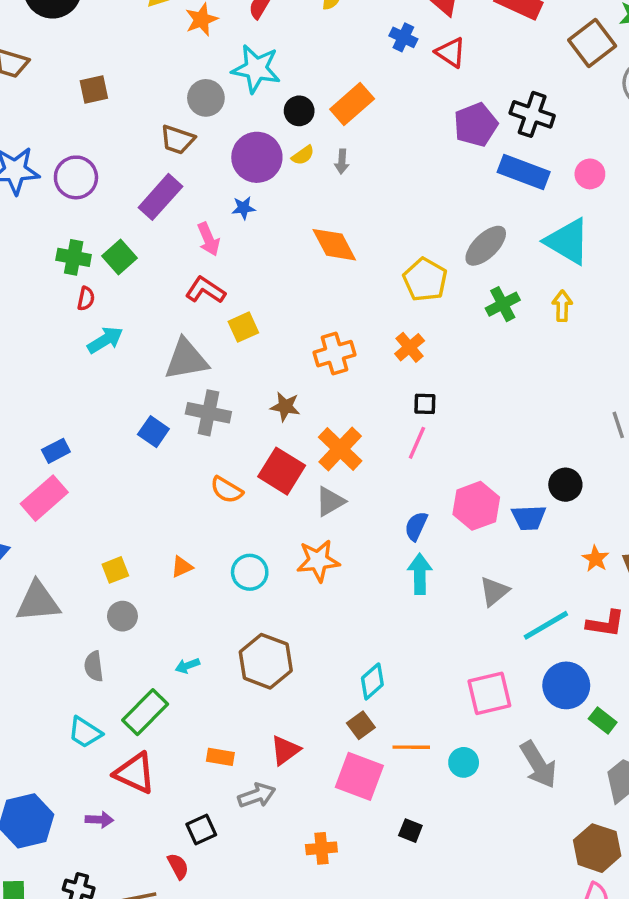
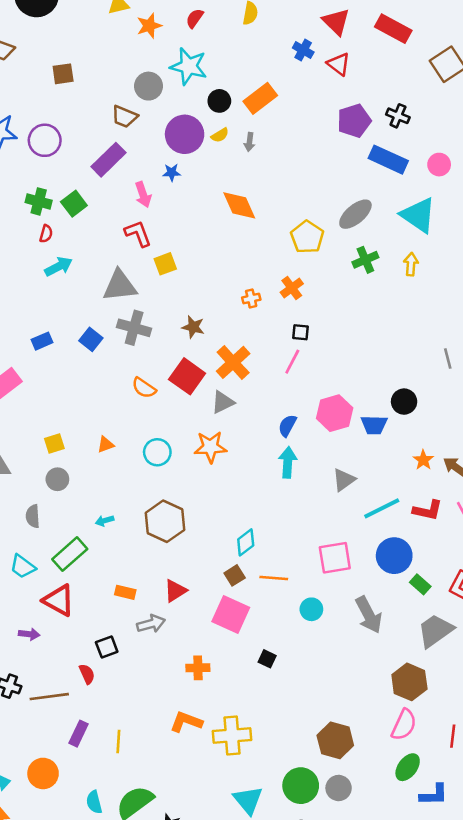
black cross: (532, 114) -> (398, 116), size x0.7
red L-shape: (205, 290) -> (138, 234), turned 32
orange cross: (334, 354) -> (251, 299), moved, size x0.6
blue rectangle: (56, 451) -> (42, 341), moved
orange line: (411, 747) -> (274, 578), moved

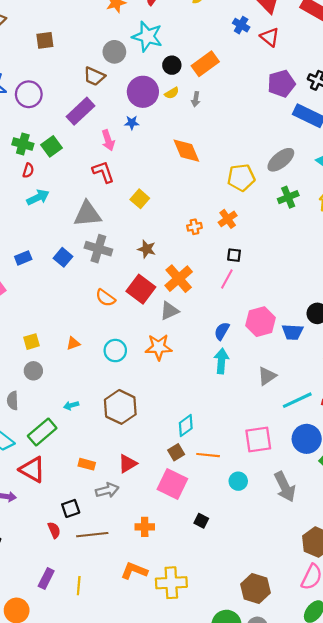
yellow pentagon: (307, 237) -> (241, 178), turned 30
yellow square: (165, 264) -> (140, 199), moved, turned -30
brown line: (49, 697) -> (92, 535), moved

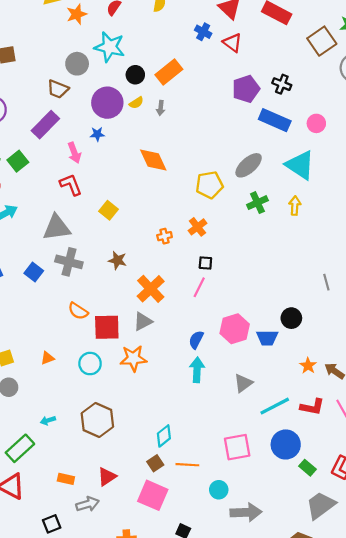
red square: (141, 289) -> (107, 327), moved, turned -36
gray arrow: (285, 487) -> (246, 512), moved, turned -64

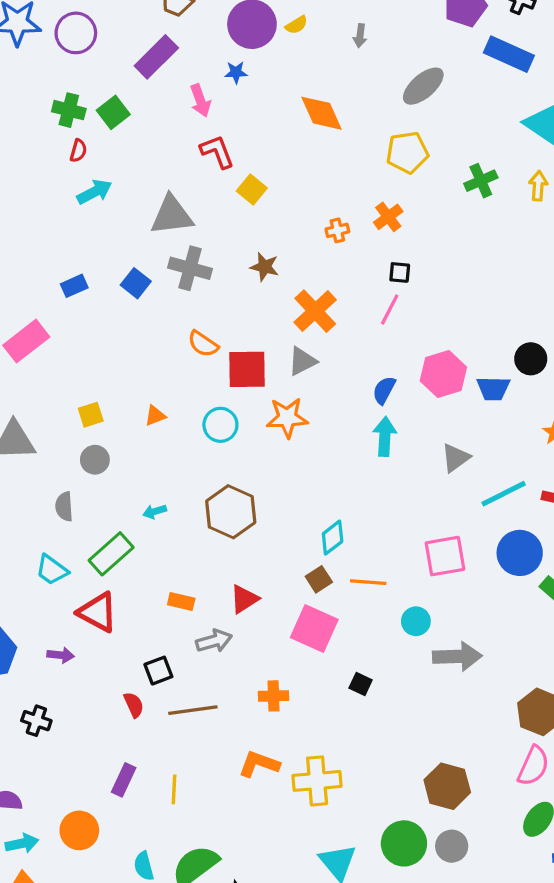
gray arrow: (161, 108) -> (360, 36), moved
gray ellipse: (249, 165) -> (423, 86), moved
red L-shape: (71, 185) -> (217, 152), moved

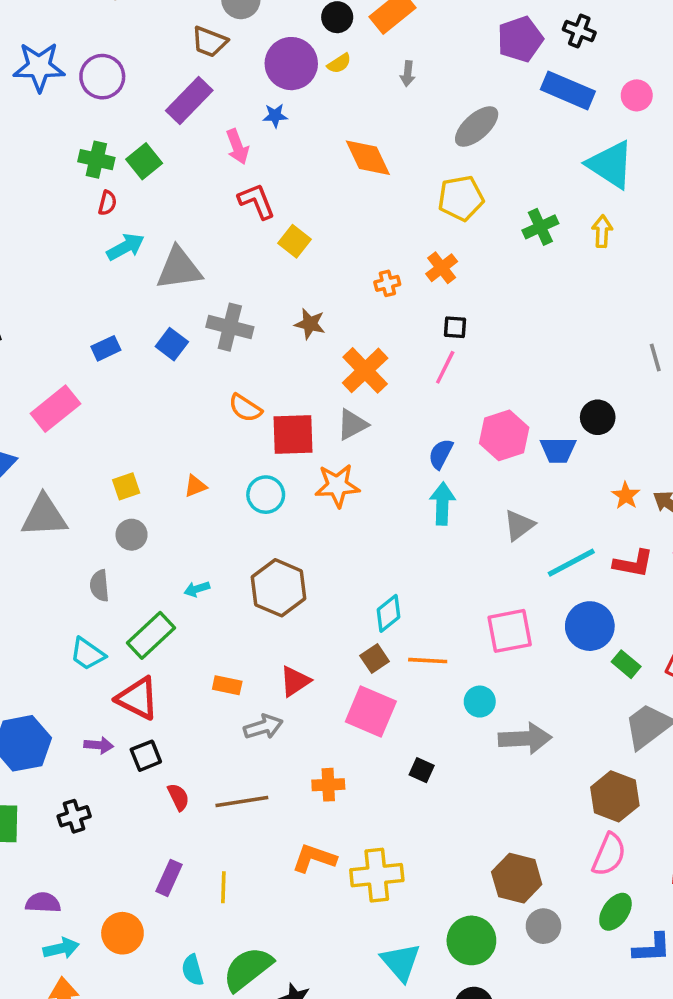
gray triangle: (172, 215) -> (179, 268), moved
black square: (158, 671) -> (146, 756), moved
black cross: (36, 721) -> (74, 816), turned -36
gray circle: (452, 846) -> (543, 926), moved

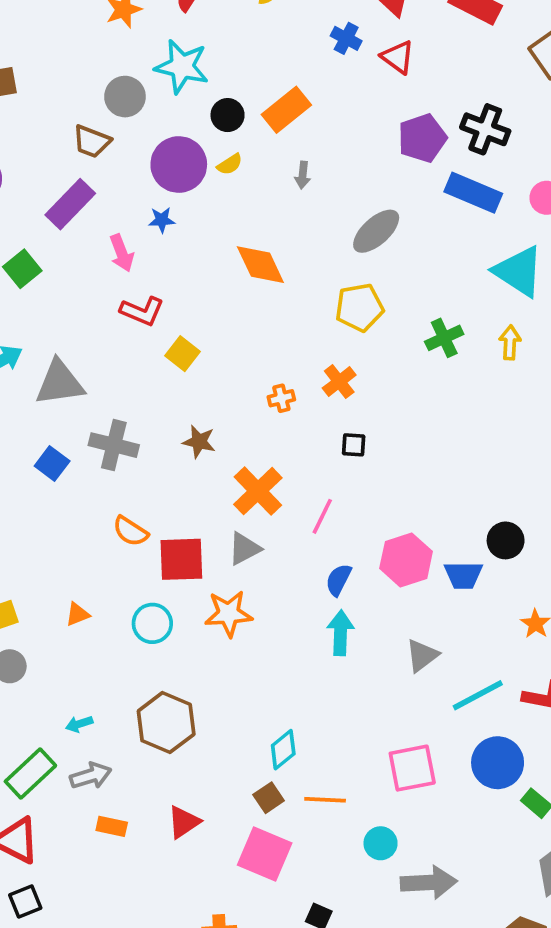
black cross: (579, 31) -> (485, 129), size x1.4
red L-shape: (257, 201) -> (142, 311), turned 135
pink line: (445, 367) -> (322, 516), moved
gray arrow: (263, 727) -> (91, 776), moved

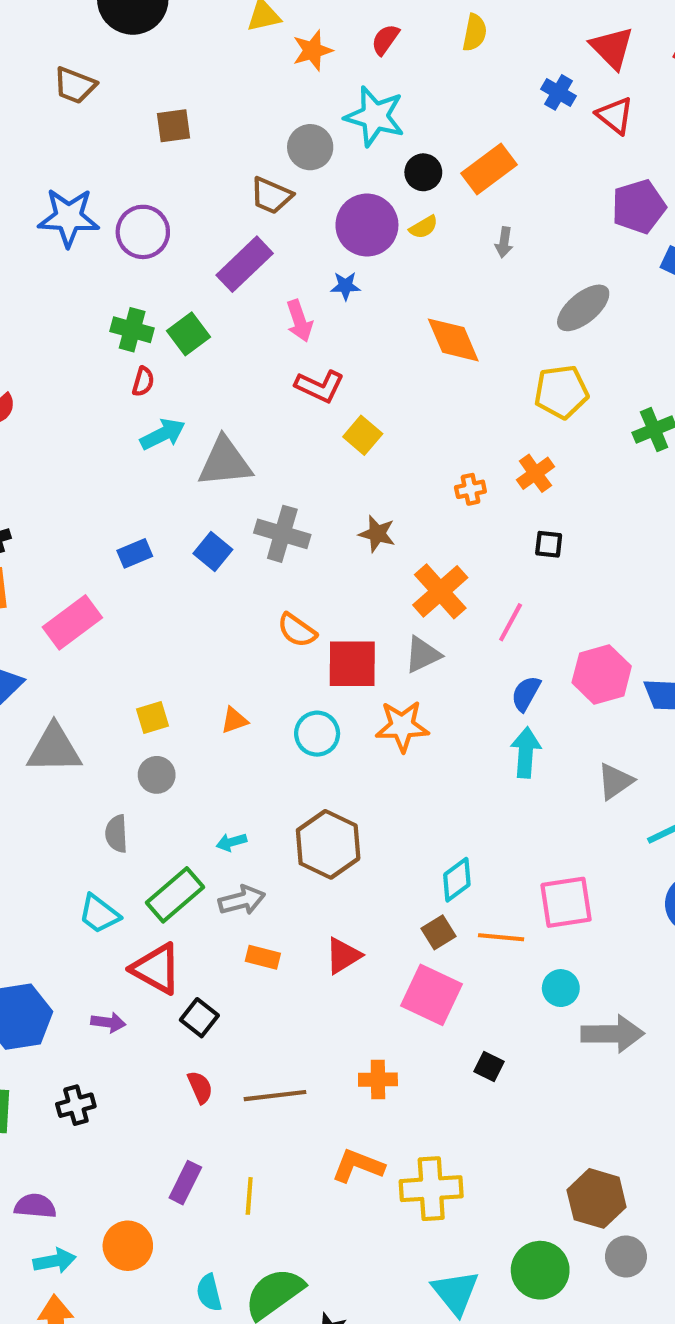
pink square: (412, 768) -> (566, 902), moved
black square: (25, 902) -> (199, 1018), moved, turned -32

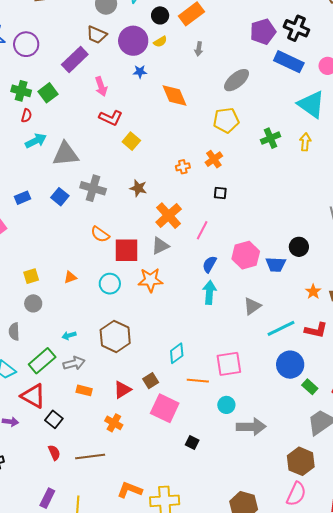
brown trapezoid: (271, 196) -> (97, 35), moved
blue star: (345, 286) -> (140, 72), moved
brown square: (438, 932) -> (151, 381), moved
orange cross: (378, 1080) -> (114, 423), moved, turned 30

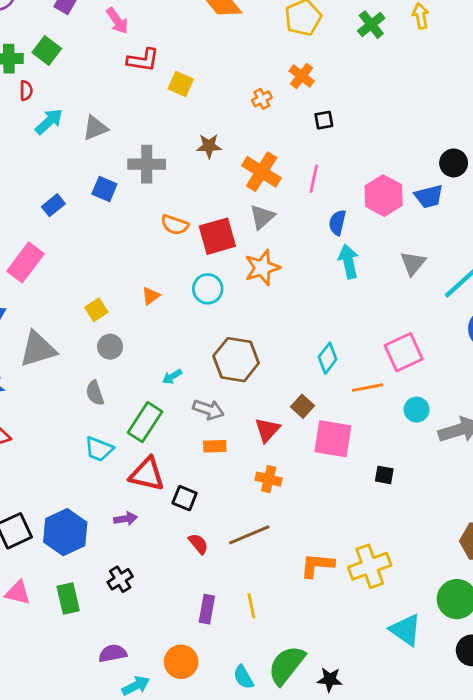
gray triangle: (66, 154) -> (95, 128), size x0.7
gray arrow: (74, 363) -> (208, 410), moved, turned 50

